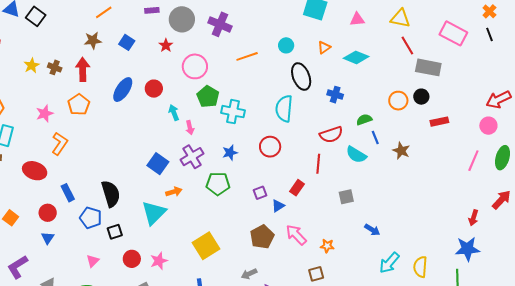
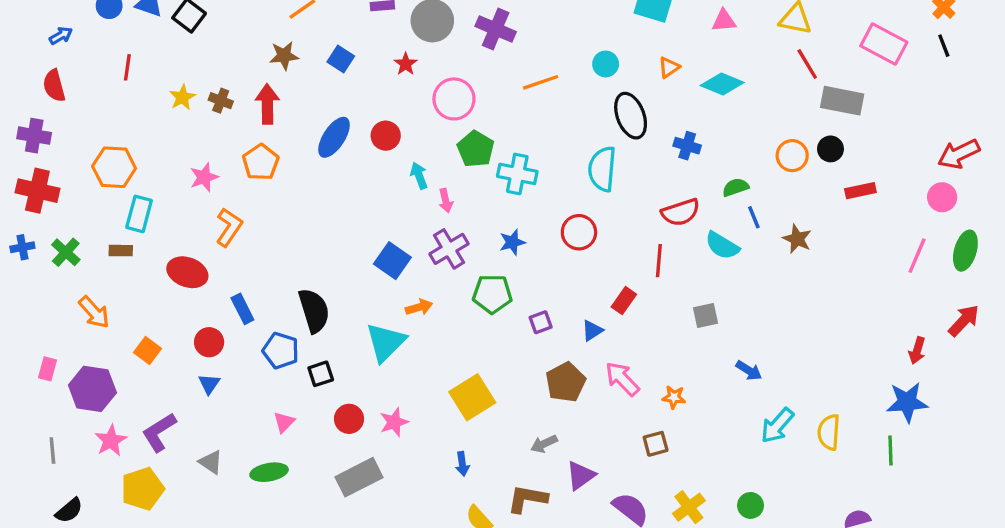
purple square: (260, 193) -> (541, 322), moved

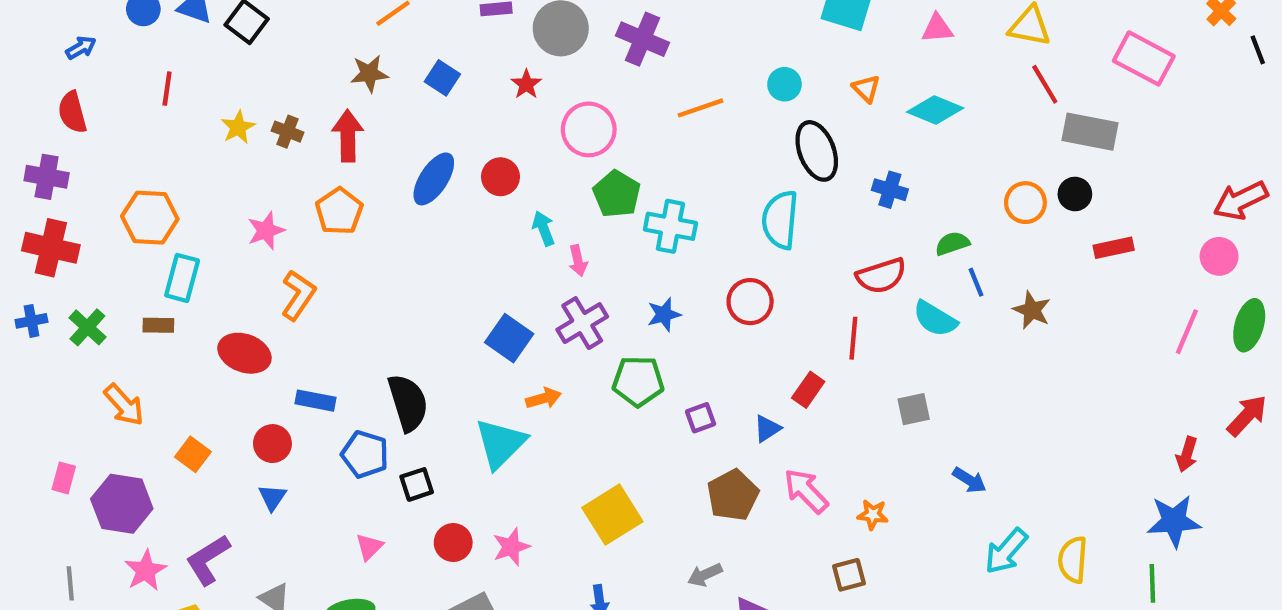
black line: (944, 46) -> (1258, 50), moved
orange triangle: (669, 67) -> (866, 89), turned -40
blue rectangle: (242, 309) -> (315, 401), turned -52

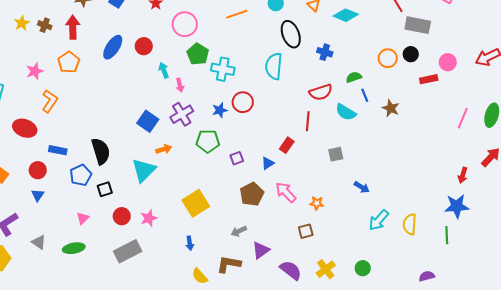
pink circle: (1219, 256) -> (448, 62), moved
red circle: (750, 302) -> (243, 102), moved
blue pentagon: (365, 454) -> (81, 175), turned 30

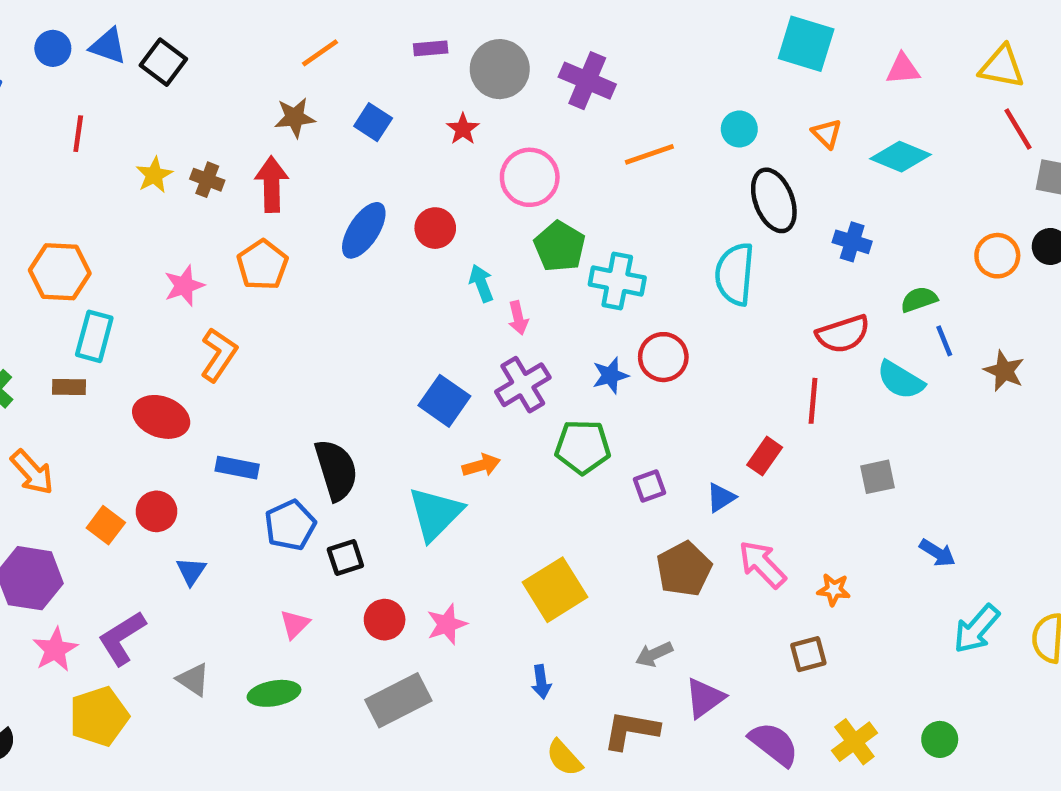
red circle: (38, 170) -> (157, 511), moved

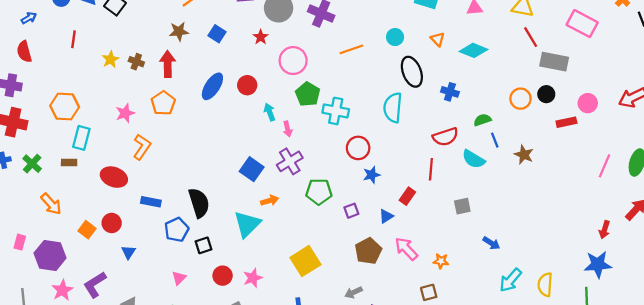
blue star: (610, 375) -> (372, 175), moved

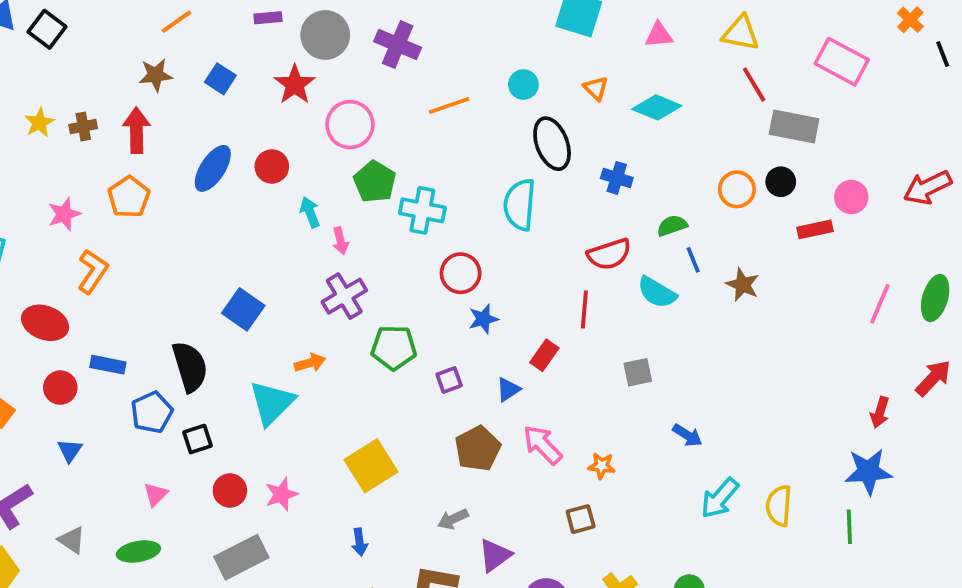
red star: (261, 37) -> (295, 85), size x1.5
brown cross: (136, 62) -> (83, 126), turned -32
blue square: (252, 169) -> (243, 309), moved
red circle: (112, 223) -> (60, 388), moved

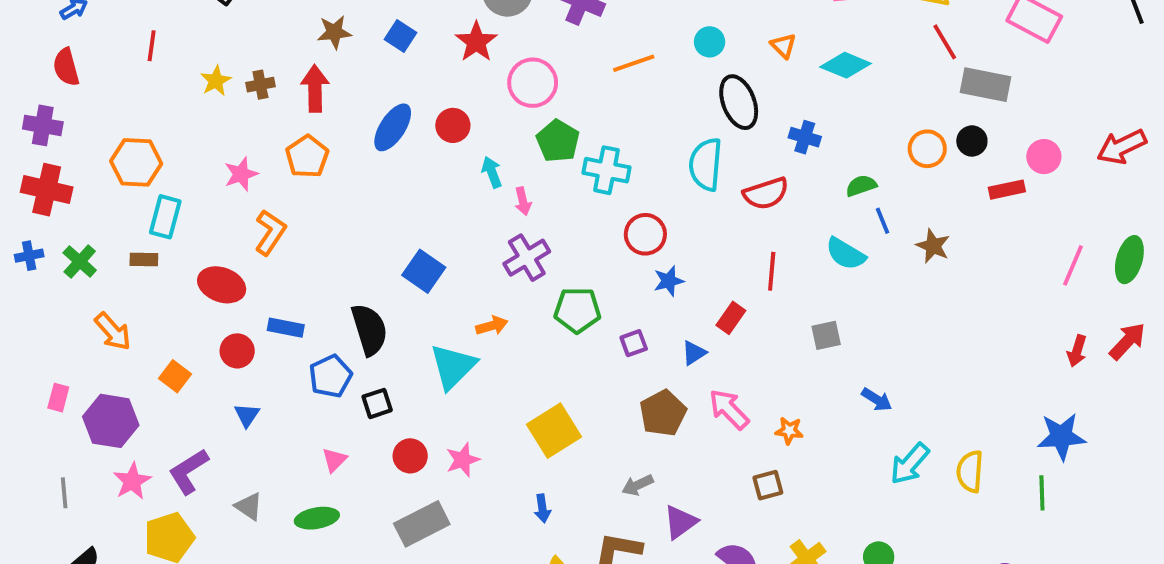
red semicircle: (609, 254) -> (766, 193), moved
red arrow: (880, 412) -> (1077, 351), moved

